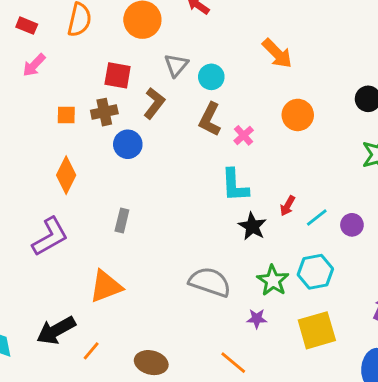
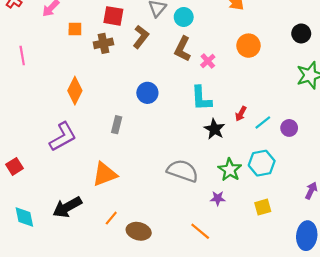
orange square: (66, 115) -> (75, 29), moved
blue circle: (128, 144) -> (147, 93), moved
yellow square: (317, 330) -> (263, 207), size x0.6
orange line: (91, 351) -> (111, 218), moved

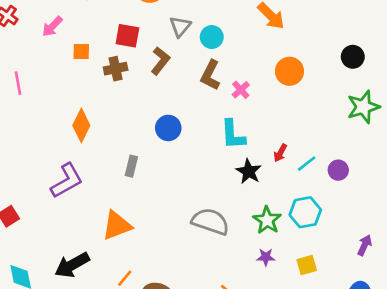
purple star: (218, 198) -> (266, 257), moved

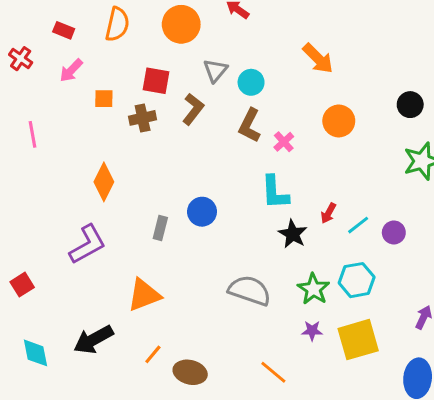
blue circle: (168, 128) -> (202, 212), moved
yellow square: (307, 265) -> (358, 340), size x1.8

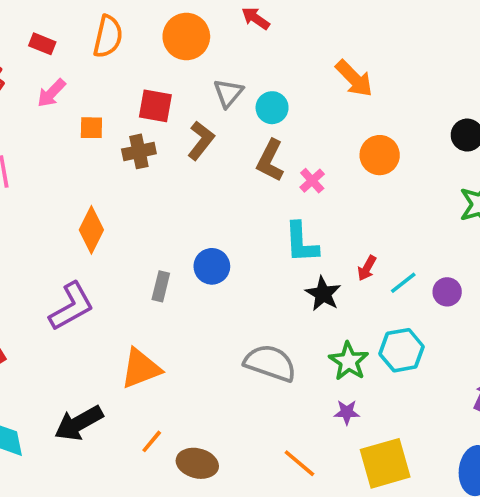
yellow square: (358, 340) -> (385, 463), moved

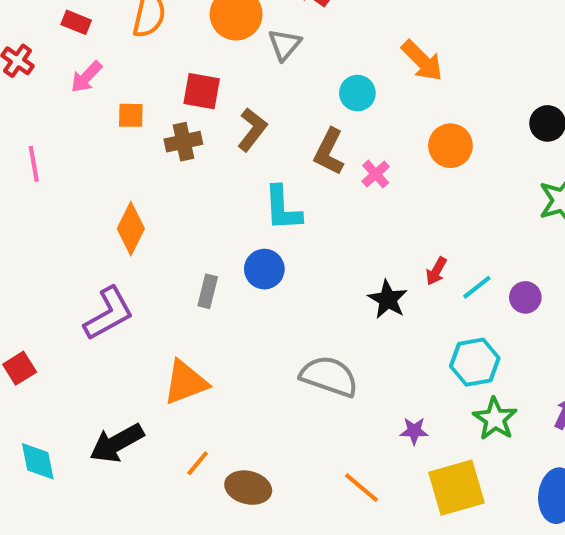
gray triangle: (228, 93) -> (285, 45), moved
cyan circle: (272, 108) -> (357, 93), moved
cyan L-shape: (301, 243) -> (283, 208), moved
green star: (349, 361) -> (495, 419), moved

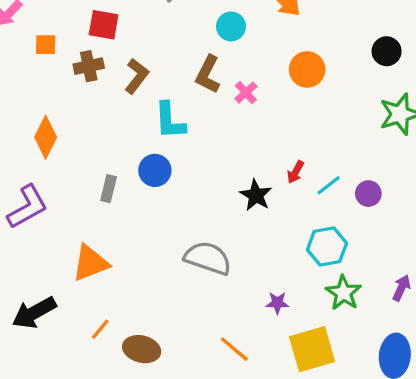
brown L-shape: (252, 129) -> (137, 76), moved

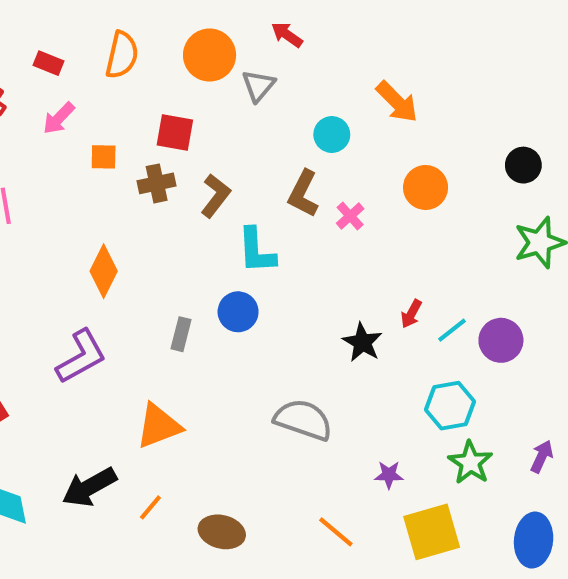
purple circle: (368, 194) -> (501, 340), size x1.4
orange line: (100, 329) -> (150, 507), moved

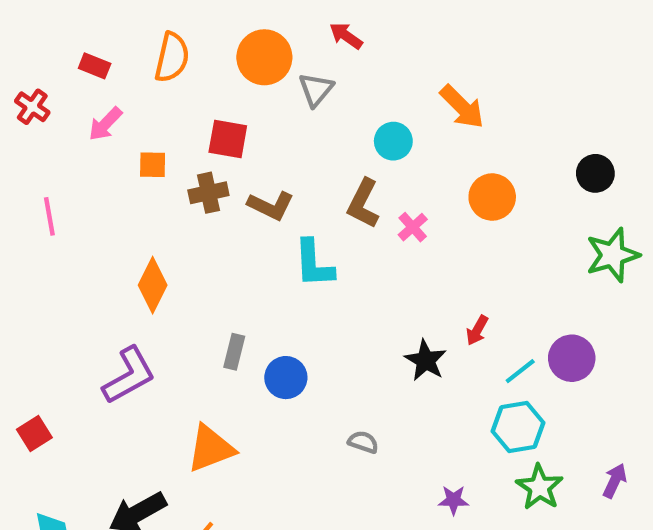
brown L-shape: (216, 196) -> (271, 206), turned 78
blue circle: (238, 312) -> (286, 378), moved
cyan line: (452, 330) -> (520, 371), moved
gray semicircle: (303, 420) -> (363, 442), size x0.5

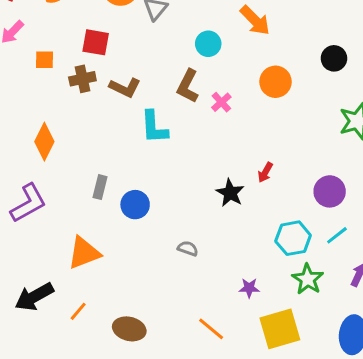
black circle: (595, 173) -> (334, 58), moved
cyan line: (520, 371) -> (337, 235), moved

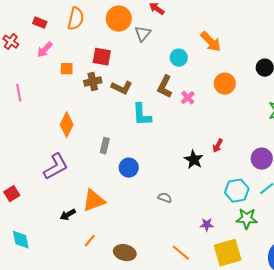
gray rectangle: (100, 187) -> (105, 146), moved
green star: (308, 279) -> (247, 219), turned -30
black arrow: (34, 297) -> (68, 215), moved, size x0.6

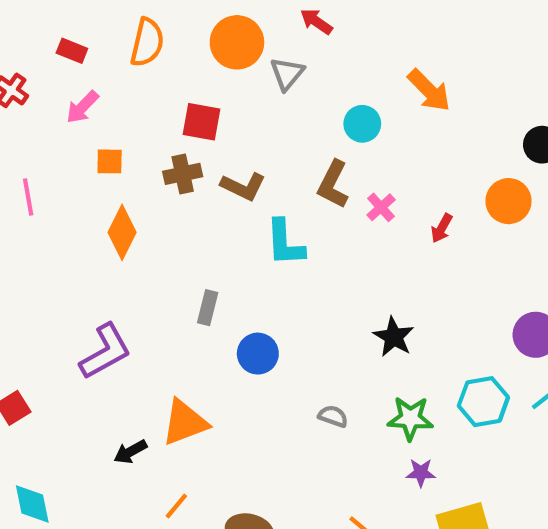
orange square: (67, 69) -> (110, 161), moved
orange circle: (225, 84) -> (508, 201), moved
orange diamond: (67, 125) -> (122, 232), moved
red arrow: (218, 146) -> (442, 228), moved
green star: (247, 219) -> (410, 418), moved

